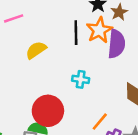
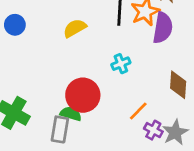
cyan cross: (81, 79) -> (121, 64), turned -35

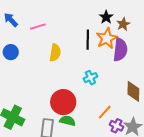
yellow semicircle: (75, 28) -> (55, 53), turned 132
green semicircle: (71, 114) -> (68, 121), moved

